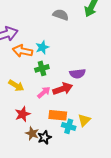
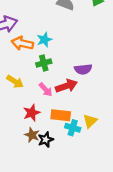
pink arrow: (44, 92) -> (46, 90), turned 88
red star: (23, 114) -> (32, 113), moved

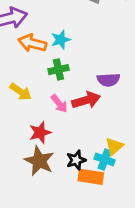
orange rectangle: (61, 115) -> (91, 177), moved
cyan cross: (73, 128) -> (105, 159), moved
brown star: (32, 135) -> (39, 161), size x1.5
black star: (46, 140) -> (76, 160), moved

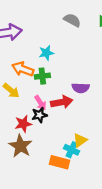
orange arrow: (32, 43) -> (23, 69), moved
black star: (76, 160) -> (39, 115), moved

